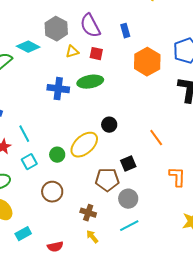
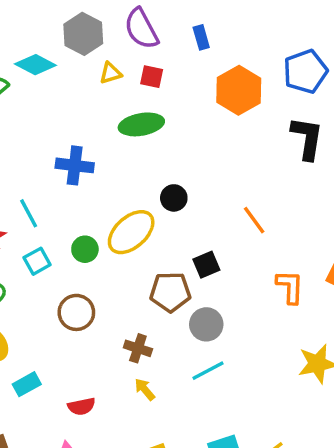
blue cross: (58, 89) -> (75, 165), moved

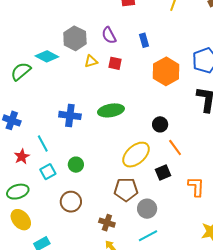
purple semicircle: (141, 29) -> (109, 35), size x0.7
green ellipse: (141, 124) -> (111, 110), moved
black circle: (174, 198) -> (160, 124), moved
yellow ellipse: (131, 232) -> (136, 155), moved
black square: (206, 265) -> (163, 173), moved

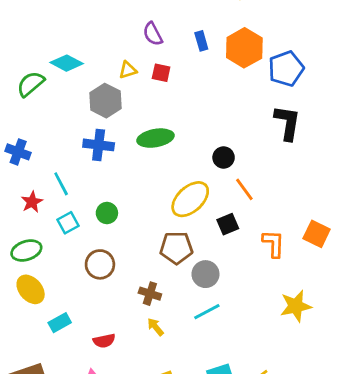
gray hexagon: (75, 38) -> (106, 101), moved
orange hexagon: (166, 71) -> (244, 48), moved

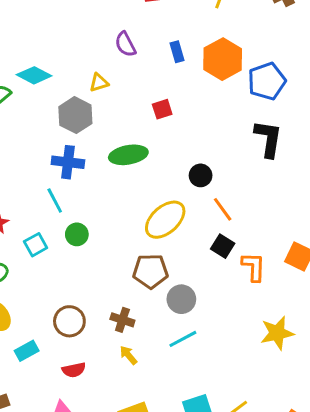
red square: (161, 73) -> (162, 109), moved, turned -30
cyan line: (61, 184) -> (55, 201), moved
black square: (228, 224) -> (223, 246), moved, turned -35
brown circle: (100, 264) -> (69, 321), moved

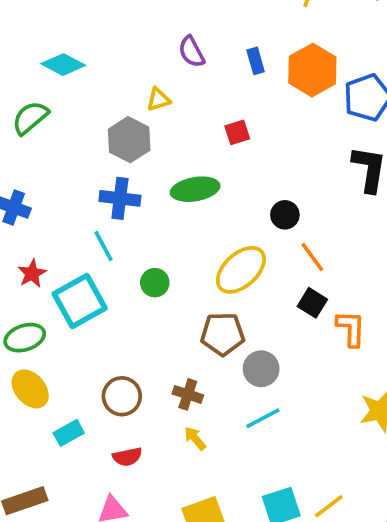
cyan diamond: (34, 75) -> (63, 65), moved
green circle: (77, 234) -> (155, 283), moved
cyan square: (36, 245) -> (80, 301), size x1.8

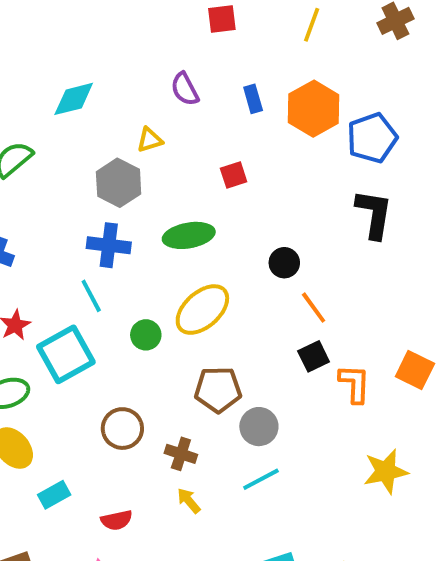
cyan diamond: (63, 65) -> (74, 99), moved, turned -42
yellow ellipse: (241, 270) -> (202, 310), moved
black square: (312, 303) -> (314, 356), turned 32
brown circle: (122, 396) -> (122, 429), moved

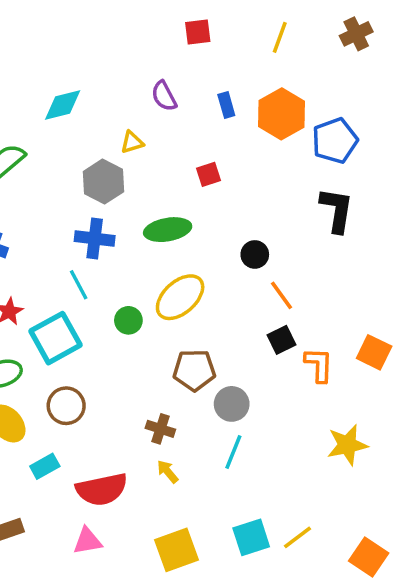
brown circle: (122, 429) -> (66, 406), moved
cyan line: (261, 479) -> (233, 452), turned -40
red semicircle: (117, 520) -> (102, 489), size x1.8

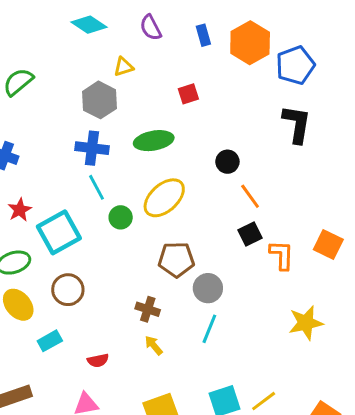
cyan diamond: (63, 105) -> (89, 25), moved, turned 48
cyan line: (79, 285) -> (96, 187), moved
red semicircle: (102, 489) -> (98, 360), size x0.5

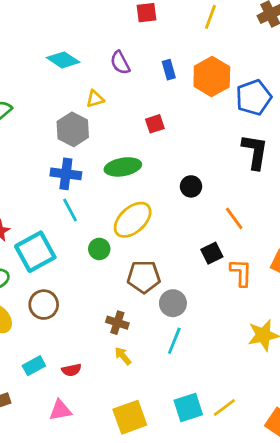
orange line: (250, 196) -> (234, 218), moved
green circle: (121, 217) -> (99, 249), moved
cyan rectangle: (50, 341) -> (34, 366), moved

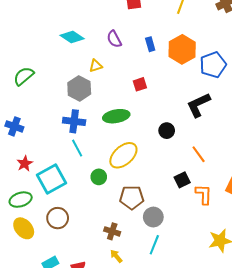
black L-shape: (255, 152) -> (199, 105), moved, turned -124

